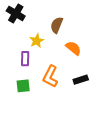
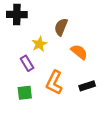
black cross: (16, 14) -> (17, 15), turned -30
purple rectangle: (25, 59) -> (27, 63), turned -32

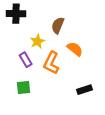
orange L-shape: (54, 83) -> (51, 63), moved
black rectangle: (87, 86) -> (84, 90), moved

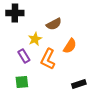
brown semicircle: (58, 25) -> (54, 24), turned -140
orange semicircle: (75, 49) -> (70, 46), turned 84

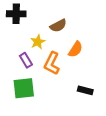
green square: (22, 82) -> (24, 88), size x1.5
black rectangle: (79, 84) -> (85, 90), turned 32

